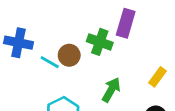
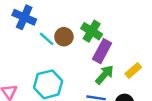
purple rectangle: (126, 23) -> (102, 51), moved
green arrow: (111, 90) -> (105, 75), moved

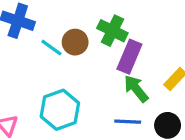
green arrow: (105, 75) -> (136, 89), turned -75

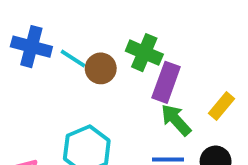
cyan line: (51, 48) -> (73, 59), moved

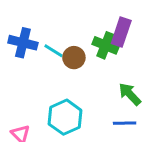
purple rectangle: (166, 82) -> (121, 32), moved

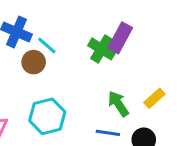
brown circle: (74, 58) -> (34, 62), moved

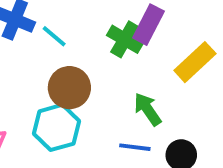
brown circle: (34, 62) -> (69, 88), moved, size x1.4
yellow rectangle: (154, 98) -> (195, 62), moved, size x1.5

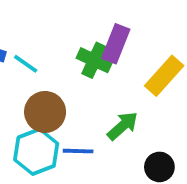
green arrow: (148, 109) -> (123, 126), turned 88
blue line: (135, 147) -> (78, 151), moved

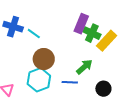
green cross: (94, 60) -> (92, 33), moved
blue line: (78, 151) -> (70, 82), moved

